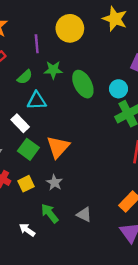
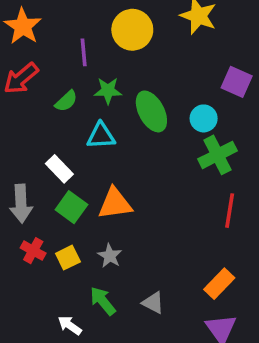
cyan triangle: (37, 101) -> (101, 136), moved
orange triangle: (58, 147) -> (115, 204), turned 40

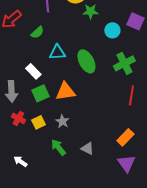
green star: (108, 91) -> (90, 11), moved
green ellipse: (151, 111) -> (86, 61), moved
cyan circle: (204, 118) -> (112, 30), moved
green square: (71, 207) -> (40, 93), turned 30
white arrow: (70, 325) -> (20, 161), moved

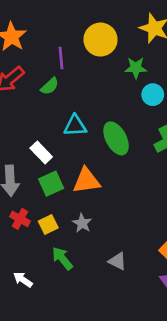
green star: (90, 11) -> (136, 68), moved
green semicircle: (37, 32) -> (50, 86), moved
green arrow: (58, 147) -> (62, 258), moved

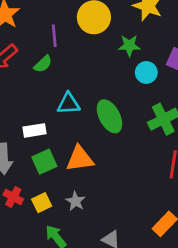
white rectangle: (41, 153) -> (34, 130), turned -55

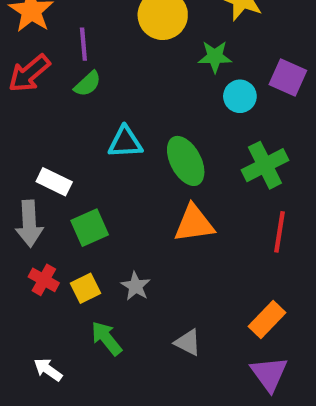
purple line: (54, 36) -> (83, 44), moved
white rectangle: (34, 130) -> (54, 182), moved, turned 35
orange triangle: (80, 159) -> (194, 224), moved

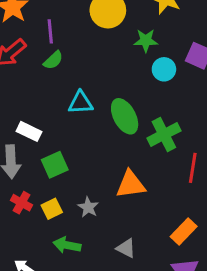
green cross: (265, 165) -> (164, 134), moved
orange triangle: (194, 224) -> (131, 185), moved
green arrow: (106, 338) -> (67, 245), turned -40

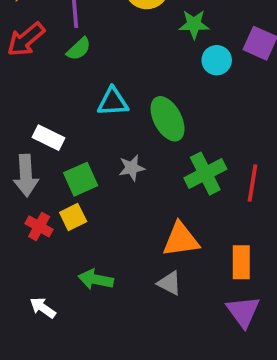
green cross: (164, 134) -> (205, 174), moved
orange triangle: (131, 185) -> (181, 240), moved
gray star: (88, 207) -> (132, 168), moved, turned 30
yellow square: (52, 209) -> (73, 217), moved
orange rectangle: (184, 231) -> (241, 262), turned -44

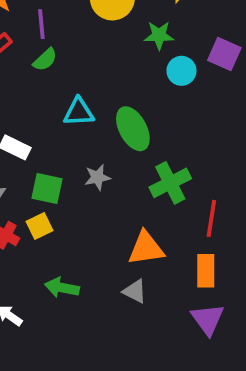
green square: (81, 179) -> (47, 189), turned 36
red line: (253, 183) -> (211, 218), moved

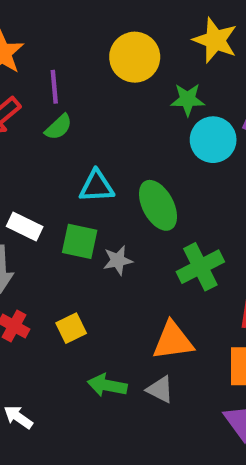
cyan circle: (181, 71) -> (213, 140), size x1.4
green square: (47, 189) -> (80, 241), moved
yellow square: (39, 226) -> (71, 328), moved
green arrow: (62, 288) -> (107, 385), moved

